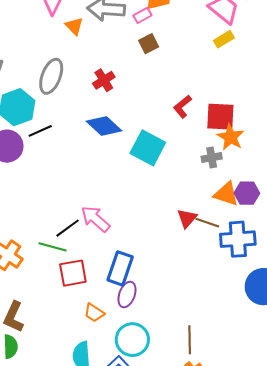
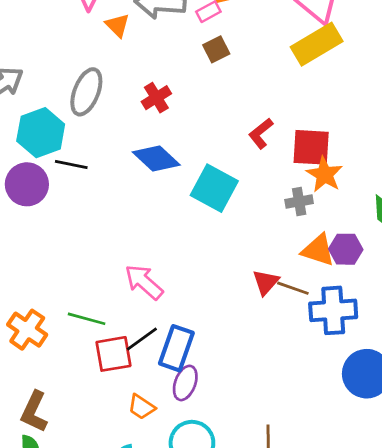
yellow rectangle: (224, 39) -> (317, 44), size x1.8
black line: (40, 131) -> (71, 164), turned 35
black line: (68, 228) -> (142, 339), moved

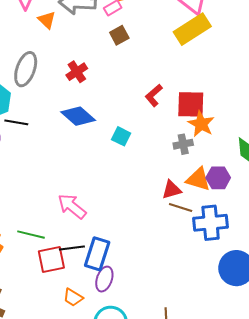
cyan square: (214, 188) -> (121, 136), size x0.6
red triangle: (266, 282) -> (172, 190), moved, turned 35
black line: (142, 339) -> (72, 248), turned 30

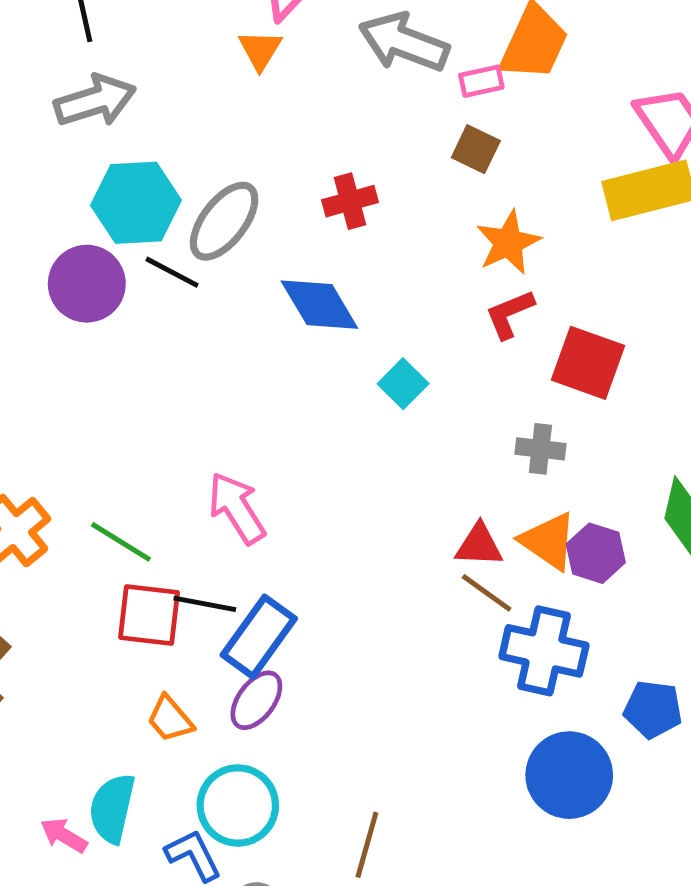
orange triangle: (47, 20) -> (260, 50), moved
brown square: (119, 35) -> (476, 149), turned 36
gray ellipse: (26, 69) -> (224, 221), moved
orange star: (201, 124) -> (508, 243), moved

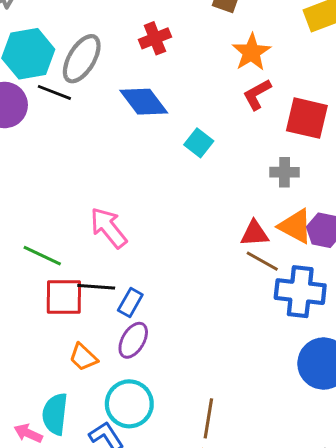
blue rectangle: (259, 637) -> (130, 302), size x0.6

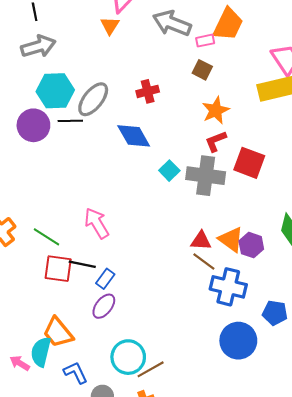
black line: (54, 92) -> (70, 121), turned -30
gray cross: (284, 172) -> (206, 176), moved, size x1.8
orange trapezoid: (83, 357) -> (58, 332), moved, size x1.5
cyan circle: (129, 404) -> (128, 357), moved
brown line: (208, 418) -> (151, 369), turned 44

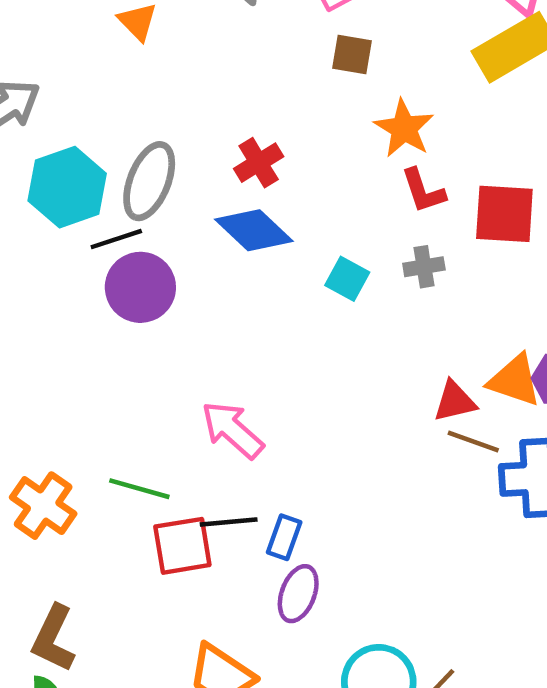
red cross: (148, 91) -> (259, 163), moved
purple circle: (33, 125) -> (140, 287), moved
red L-shape: (216, 141) -> (423, 191), turned -70
gray cross: (206, 176) -> (424, 267), size x0.5

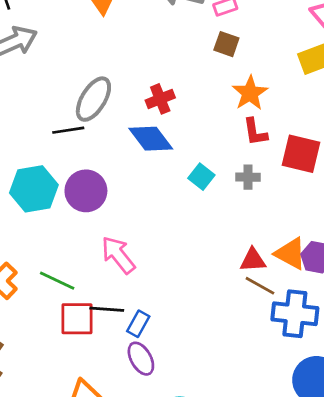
cyan hexagon: (67, 187) -> (34, 189), moved
purple circle: (140, 287) -> (86, 191), moved
purple ellipse: (298, 594) -> (141, 359), turned -60

